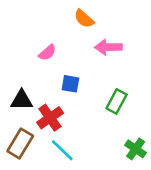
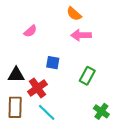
orange semicircle: (84, 19) -> (74, 14), moved
pink semicircle: (47, 53) -> (30, 31), moved
brown rectangle: (20, 144) -> (15, 107), turned -30

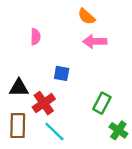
pink semicircle: (30, 31) -> (35, 37), turned -48
green rectangle: (87, 76) -> (102, 103), moved

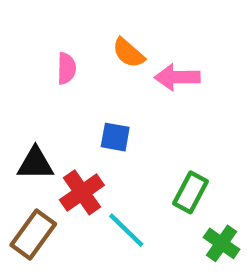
orange semicircle: (86, 17) -> (128, 53), moved
brown rectangle: (18, 126) -> (33, 235), turned 35
cyan line: (54, 132) -> (126, 230), moved

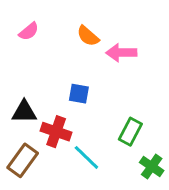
pink semicircle: (66, 68) -> (29, 31), moved, turned 50
red cross: (82, 192) -> (56, 132), turned -36

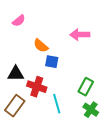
orange semicircle: (88, 36) -> (41, 46), moved
cyan line: (86, 157) -> (57, 104), turned 30
green cross: (152, 167) -> (91, 110), moved

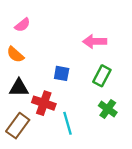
orange semicircle: (41, 46) -> (15, 55), moved
green rectangle: (86, 87) -> (102, 76), moved
green cross: (91, 110) -> (108, 109), moved

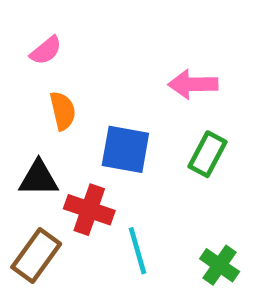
orange semicircle: (15, 55) -> (63, 111), moved, turned -144
blue square: (62, 73) -> (125, 149), size x1.5
green cross: (108, 109) -> (220, 265), moved

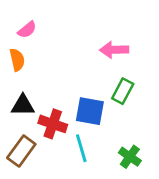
orange semicircle: (63, 111) -> (17, 60), moved
blue square: (125, 149) -> (90, 111), moved

